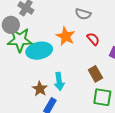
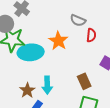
red semicircle: (93, 39) -> (91, 35), moved, turned 40

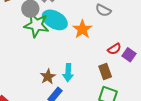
red semicircle: (91, 35) -> (114, 49), moved, turned 48
cyan ellipse: (31, 52) -> (55, 20), moved, turned 30

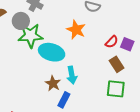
cyan ellipse: (55, 20) -> (52, 52), moved
brown rectangle: (105, 72) -> (117, 64), moved

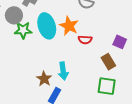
green star: (30, 36) -> (23, 30), size x0.7
red semicircle: (112, 42) -> (85, 40), moved, turned 48
cyan ellipse: (52, 52) -> (47, 26), moved, turned 55

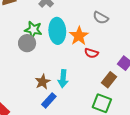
gray circle: (14, 15) -> (27, 43), moved
brown rectangle: (108, 62) -> (109, 80), turned 56

